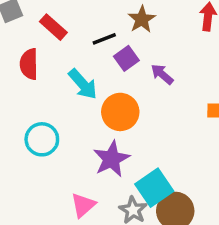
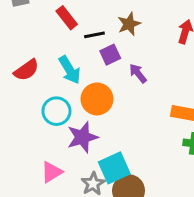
red rectangle: (53, 27) -> (67, 18), moved
red semicircle: (29, 64) -> (26, 70), moved, turned -135
cyan circle: (42, 139) -> (56, 111), moved

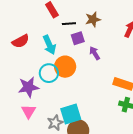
cyan circle: (56, 111) -> (49, 73), moved
purple star: (82, 137) -> (28, 87), moved
pink triangle: (52, 172) -> (29, 111), turned -35

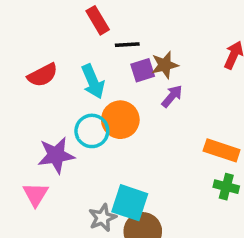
brown star: (93, 19) -> (165, 65), moved
purple arrow: (95, 53) -> (172, 96), turned 72
pink triangle: (29, 111) -> (35, 194), moved
cyan square: (71, 114) -> (130, 203), turned 35

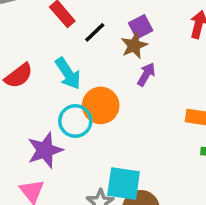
black line: (127, 45) -> (95, 32), turned -30
purple square: (143, 70) -> (141, 27), moved

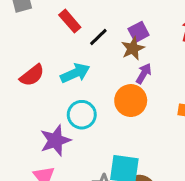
cyan arrow: (68, 73) -> (75, 73), turned -80
orange circle: (101, 105) -> (131, 101), moved

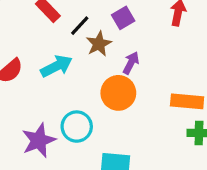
brown star: (133, 48) -> (99, 44), moved
cyan circle: (82, 115) -> (77, 127), moved

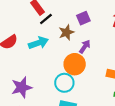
black line: (80, 26) -> (46, 19), moved
cyan circle: (77, 127) -> (64, 83), moved

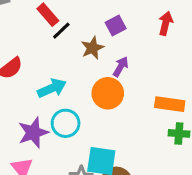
cyan arrow: (38, 43) -> (52, 88), moved
cyan circle: (64, 83) -> (66, 123), moved

